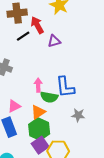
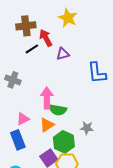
pink arrow: (38, 85) -> (47, 98), size x1.5
blue L-shape: (65, 87) -> (97, 73), moved
green hexagon: (39, 129) -> (64, 142), moved

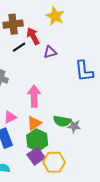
green semicircle: (58, 110) -> (62, 121), moved
green hexagon: (64, 142) -> (37, 140), moved

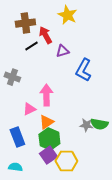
blue L-shape: (84, 71) -> (83, 70), moved, turned 35
pink triangle: (10, 117) -> (29, 109), moved
green semicircle: (62, 121) -> (99, 124), moved

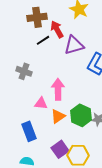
purple triangle: (62, 51) -> (74, 45), size x1.5
pink triangle: (29, 109) -> (41, 103), turned 32
green hexagon: (49, 139) -> (81, 115), moved

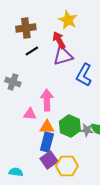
red arrow: (57, 29) -> (59, 40), moved
orange triangle: (58, 116) -> (47, 127), turned 35
blue rectangle: (29, 131) -> (47, 142), moved, turned 36

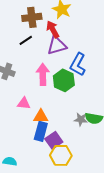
brown cross: (26, 28) -> (32, 17), moved
pink arrow: (47, 100) -> (43, 74), moved
green hexagon: (70, 126) -> (64, 80), moved
purple square: (49, 160) -> (54, 140), moved

